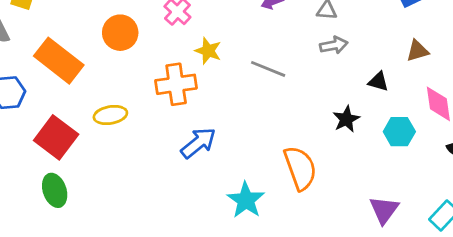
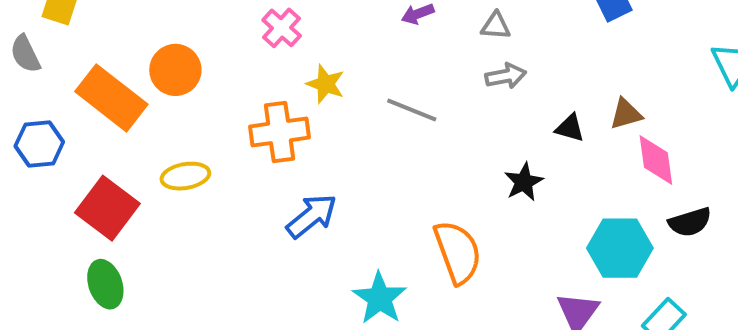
orange circle: (120, 33) -> (175, 70), moved
brown triangle: (417, 51) -> (626, 114), moved
cyan hexagon: (399, 132) -> (620, 248), moved, size x1.4

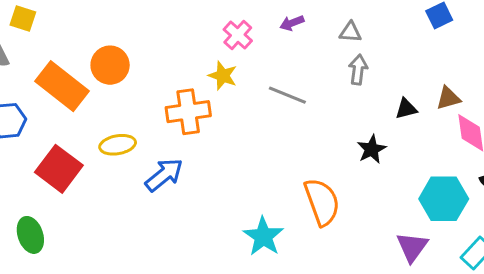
pink cross: (282, 28) -> (238, 35), moved
gray arrow: (506, 76) -> (358, 70), turned -72
black triangle: (570, 128) -> (406, 109), turned -30
blue arrow: (312, 216) -> (164, 175), moved
green ellipse: (105, 284) -> (30, 235), moved

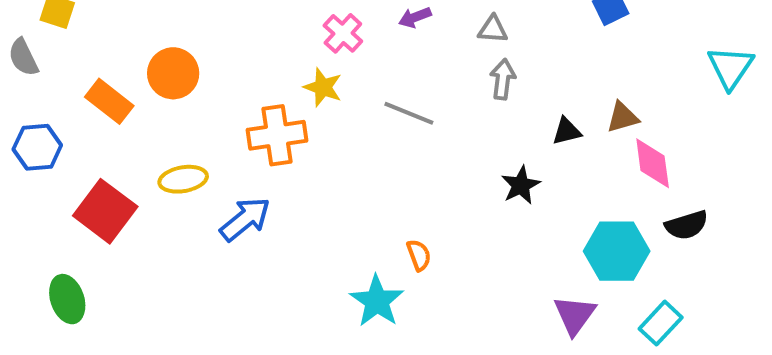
orange rectangle: (62, 86) -> (109, 101), size x0.7
orange semicircle: (322, 202) -> (419, 255), moved, size x0.5

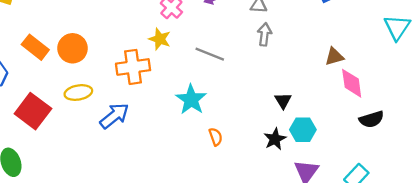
orange circle: (173, 73) -> (73, 48), moved
black triangle: (567, 131) -> (283, 101), moved, turned -48
black star: (521, 185) -> (275, 139), moved
cyan hexagon: (617, 251) -> (303, 130), moved, size x0.7
cyan star: (377, 301) -> (191, 99), moved

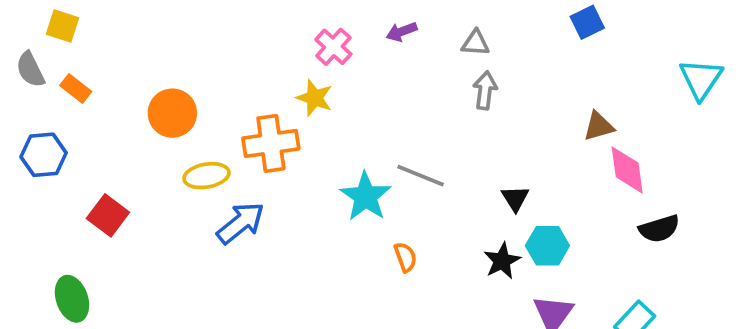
orange rectangle: (35, 47) -> (76, 88), moved, size x0.7
gray line: (210, 54) -> (421, 176), moved
yellow ellipse: (78, 93) -> (206, 176), moved
red square: (33, 111) -> (108, 215), size x0.7

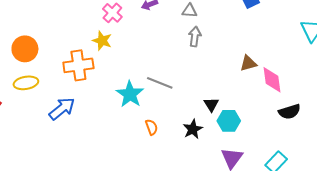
brown triangle: (599, 126) -> (248, 63), moved
yellow ellipse: (206, 176) -> (26, 83), moved
black triangle: (515, 198) -> (211, 104), moved
black star: (502, 261) -> (193, 129), moved

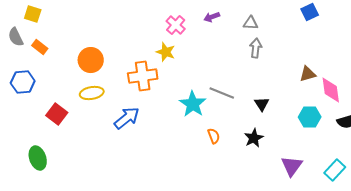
black triangle: (211, 104) -> (262, 104), moved
cyan hexagon: (229, 121) -> (310, 117), moved

